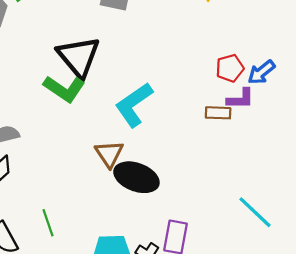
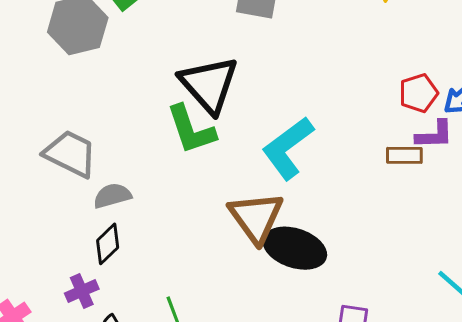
green L-shape: (64, 89) -> (191, 130), turned 39
brown triangle: (109, 154) -> (256, 217), size x1.4

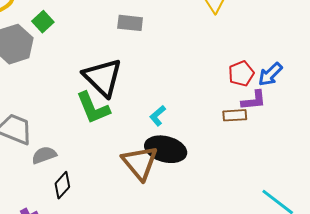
cyan L-shape: (288, 148) -> (158, 116), size x0.5
black diamond: (108, 244) -> (62, 185), moved
black ellipse: (295, 248) -> (166, 149), moved

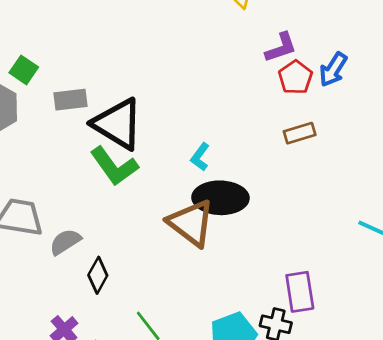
gray rectangle: (130, 23) -> (71, 100), moved
purple L-shape: (254, 100) -> (281, 48), moved

